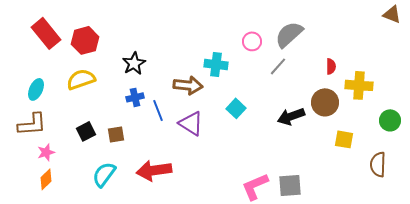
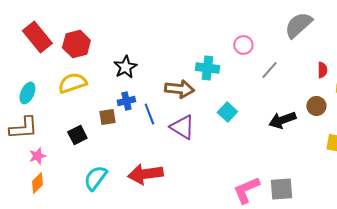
gray semicircle: (289, 34) -> (298, 25), moved
brown circle: (325, 102) -> (316, 106), size x0.7
brown square: (116, 134) -> (107, 117), moved

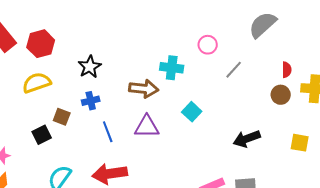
brown circle: (316, 106) -> (281, 95), moved
blue line: (149, 114) -> (108, 132), moved
brown square: (107, 117) -> (62, 117), moved, turned 30
black arrow: (282, 120) -> (247, 139), moved
purple triangle: (182, 127) -> (147, 127), turned -32

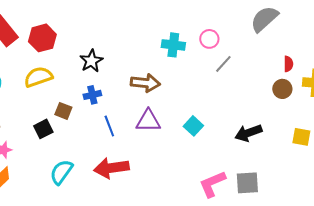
cyan cross: (172, 68) -> (173, 45), moved
gray line: (234, 70) -> (223, 64), moved
cyan square: (192, 112) -> (193, 126), moved

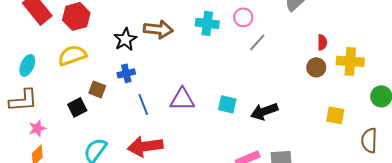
brown arrow: (145, 83) -> (158, 29), moved
cyan square: (193, 126) -> (227, 104), turned -30
black arrow: (248, 133) -> (264, 111), moved

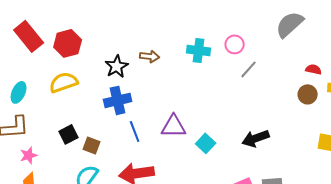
brown arrow: (158, 29) -> (150, 56), size x0.7
red semicircle: (322, 42) -> (314, 69), turned -77
blue cross: (126, 73) -> (118, 100), size x1.5
brown square: (97, 89) -> (92, 145), moved
cyan square: (227, 104) -> (206, 143), moved, turned 30

